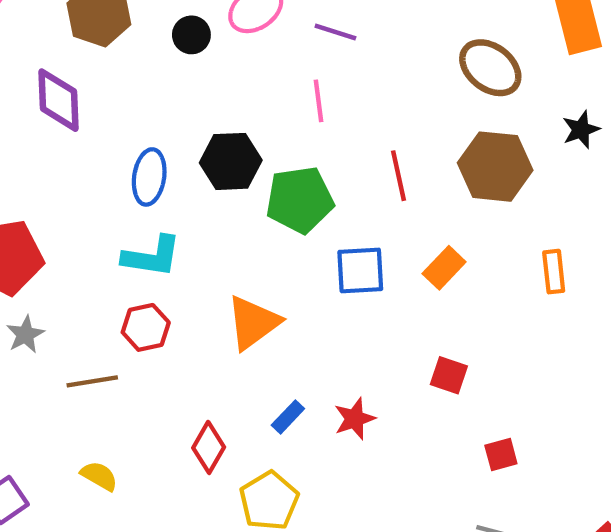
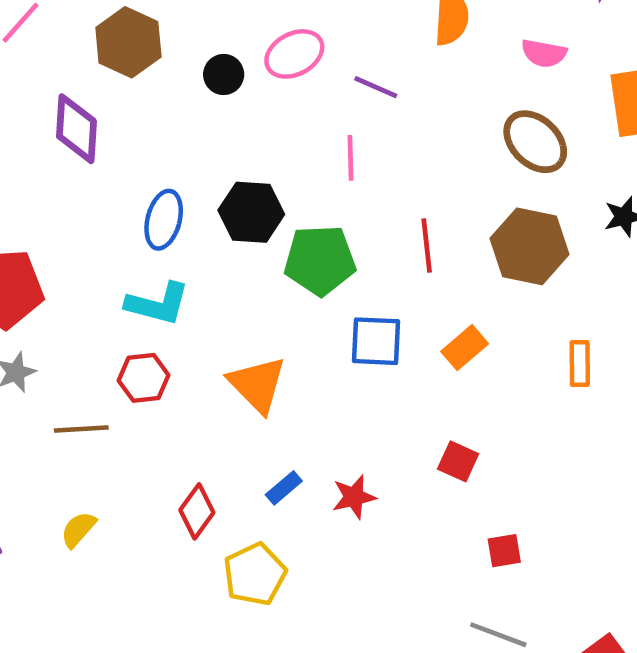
orange triangle: (253, 323) -> (257, 384), turned -44
yellow semicircle: (99, 476) -> (78, 529), turned -84

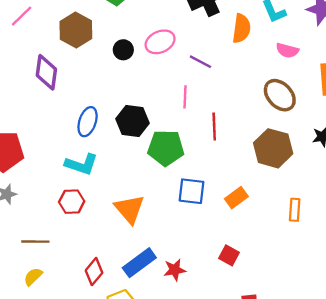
red line: (427, 245) -> (214, 127), moved
brown line: (81, 429) -> (35, 242), moved
blue rectangle: (284, 488) -> (139, 263), size x1.8

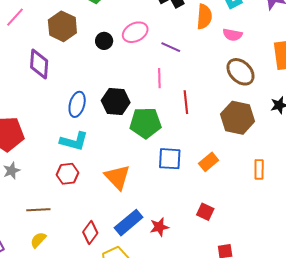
pink semicircle: (287, 50) -> (232, 35), moved

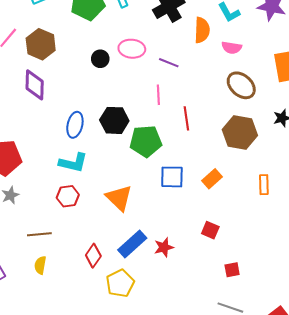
brown hexagon: (62, 26) -> (41, 44), moved
pink ellipse: (135, 32) -> (132, 49), turned 35
yellow semicircle: (38, 240) -> (40, 265), turned -30

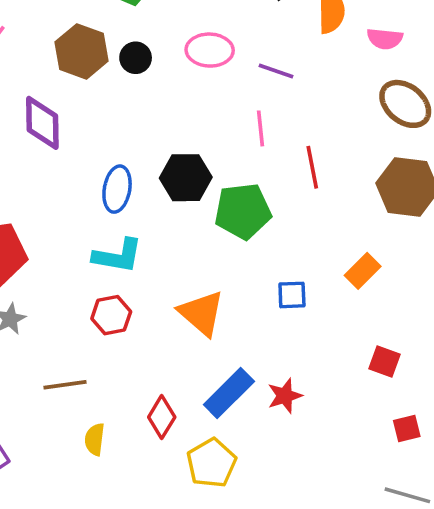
brown hexagon: (41, 44) -> (82, 51), moved
black circle: (100, 59) -> (136, 58), moved
blue square: (172, 177) -> (292, 295), moved, size x0.7
red square: (210, 230) -> (385, 361), moved
yellow semicircle: (40, 265) -> (95, 439), moved

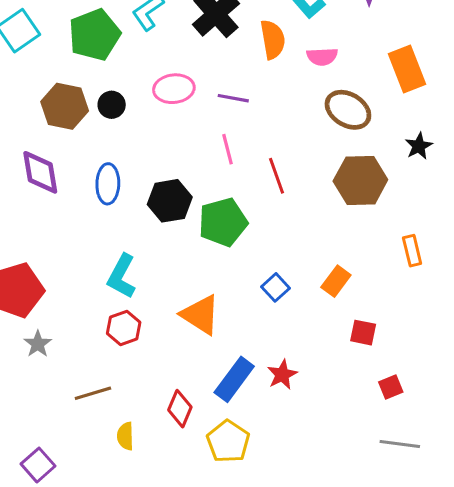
blue ellipse: (117, 189) -> (108, 184), moved
cyan L-shape: (118, 256) -> (122, 276), turned 117
orange rectangle: (363, 271) -> (336, 281), moved
blue square: (292, 295) -> (275, 287), turned -32

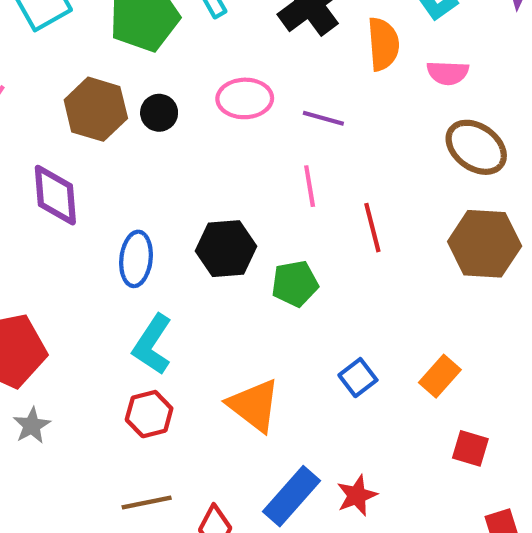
blue ellipse: (108, 184) -> (136, 259), moved
green pentagon: (223, 222) -> (295, 284), size x0.7
brown line: (93, 393) -> (147, 503), moved

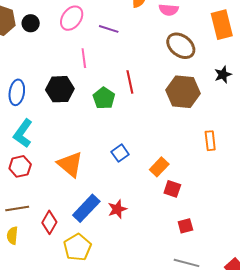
pink ellipse: (245, 98) -> (72, 18), turned -55
pink line: (310, 186) -> (84, 58), moved
green pentagon: (295, 284) -> (104, 98), moved, turned -30
orange rectangle: (440, 376) -> (159, 167), moved

